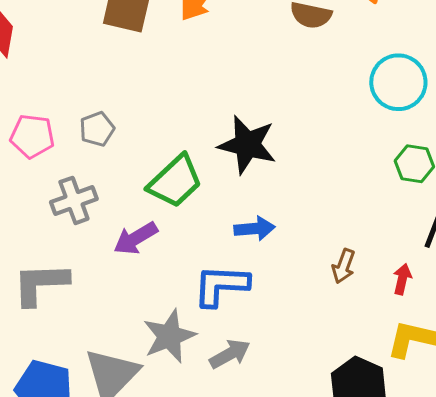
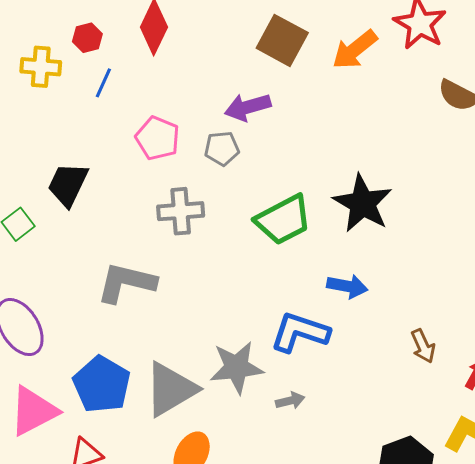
purple arrow: (136, 238) -> (248, 107), moved
brown arrow: (343, 266) -> (423, 346), turned -60
gray arrow: (230, 354) -> (290, 401), size x0.7

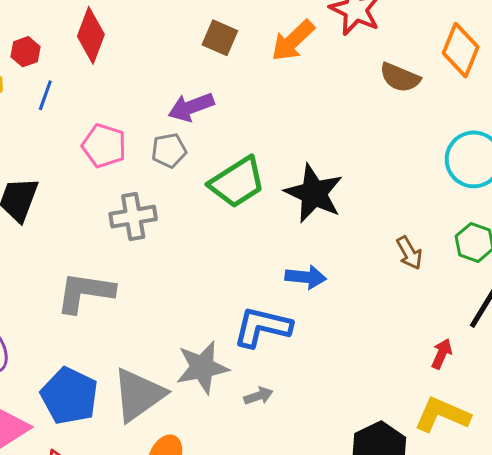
brown square: (282, 40) -> (220, 38), size x0.7
green trapezoid: (283, 220) -> (237, 182), moved
brown arrow: (423, 346) -> (409, 253), moved

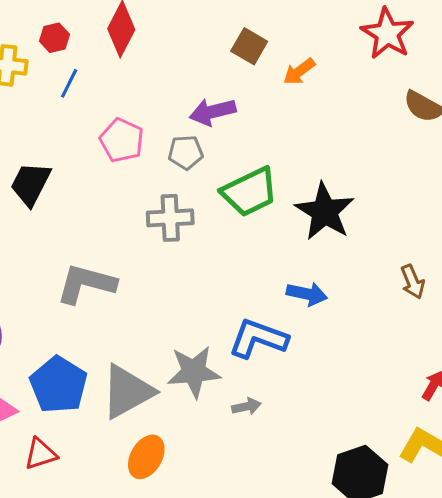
orange arrow: (293, 41) -> (299, 72), moved, size x0.7
gray cross: (133, 217) -> (170, 218), moved

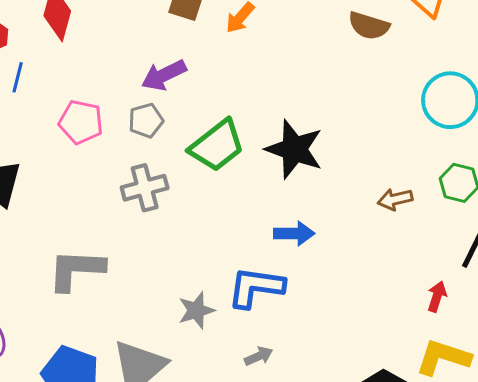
brown arrow: (413, 282) -> (395, 199), turned 112
gray star: (194, 372) -> (196, 310), moved, size x0.7

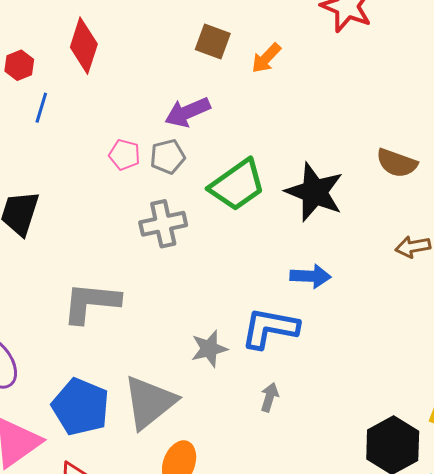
brown semicircle: (369, 26) -> (397, 163), moved
pink pentagon: (81, 122) -> (124, 155), moved, size x0.7
gray arrow: (259, 356) -> (269, 397), turned -52

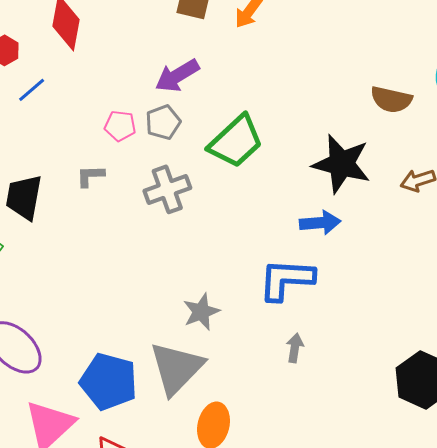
blue line: (41, 108) -> (32, 90), turned 40
black star: (314, 192) -> (341, 164), moved
gray L-shape: (91, 303) -> (90, 176), moved, size x0.5
gray star: (209, 349) -> (201, 312), moved

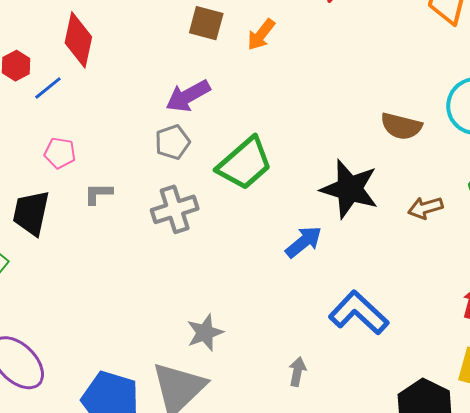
blue line: (32, 90) -> (48, 88), moved
pink pentagon: (120, 126) -> (60, 153), moved
blue arrow: (320, 223) -> (304, 242), moved, turned -36
blue L-shape: (286, 279) -> (359, 313), moved, turned 38

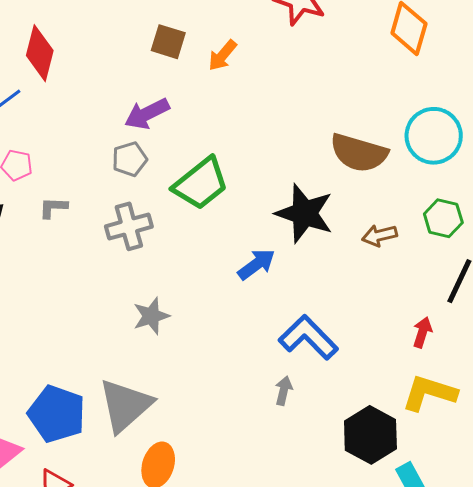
brown semicircle: (401, 126) -> (359, 153), size x1.4
gray star: (205, 333) -> (151, 316), moved
gray arrow: (297, 372) -> (284, 391), moved

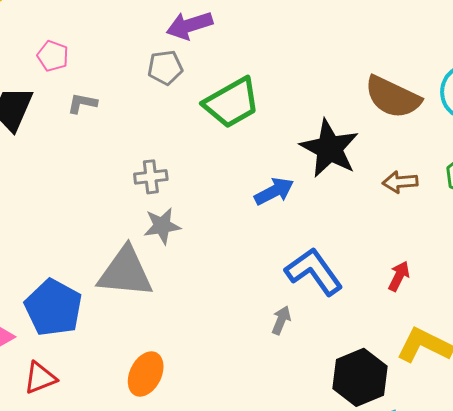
gray cross: (129, 226) -> (151, 177), moved, size x0.7
red arrow: (422, 332) -> (399, 276), moved
gray triangle: (125, 405) -> (125, 272), moved, turned 38

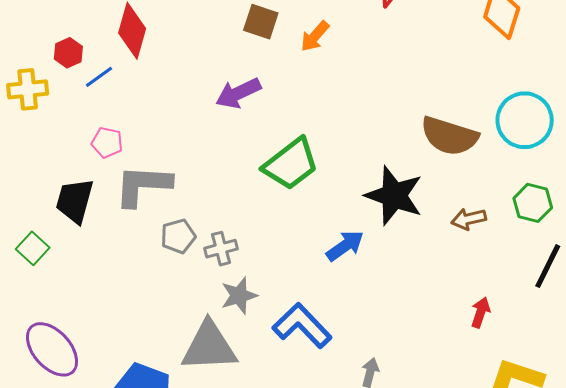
gray pentagon: (165, 68) -> (178, 236), moved
gray L-shape: (82, 103) -> (143, 185), size x2.0
blue L-shape: (314, 272) -> (302, 326), moved

